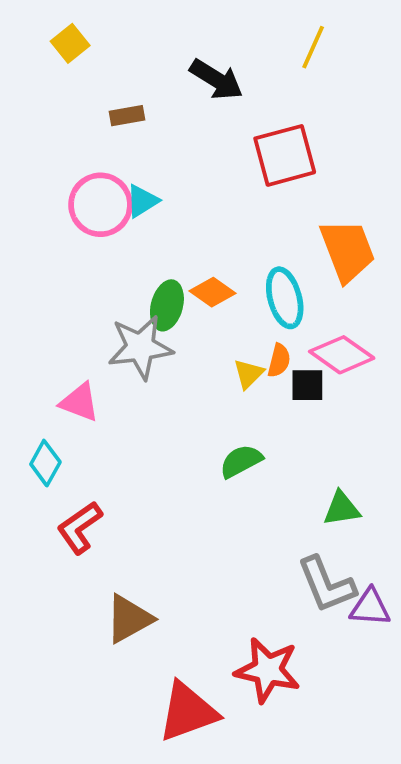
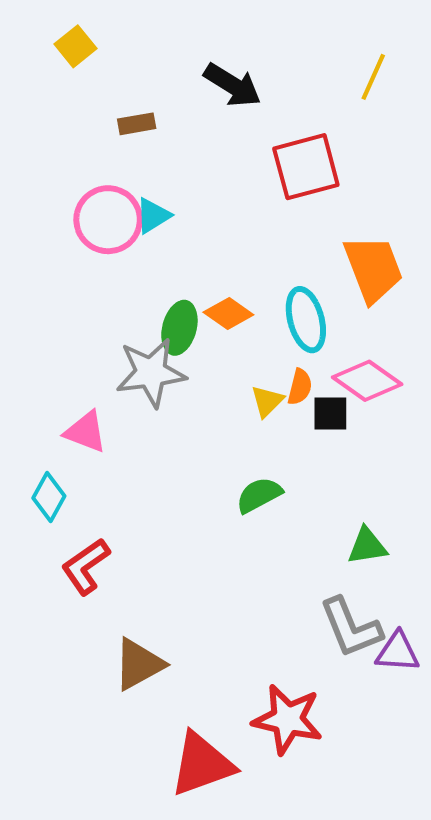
yellow line: (313, 47) -> (373, 77), moved

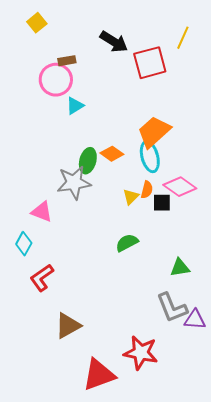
red square: (306, 167) -> (150, 63), moved
pink circle: (108, 220) -> (56, 80), moved
orange trapezoid: (373, 269) -> (154, 132), moved, turned -111

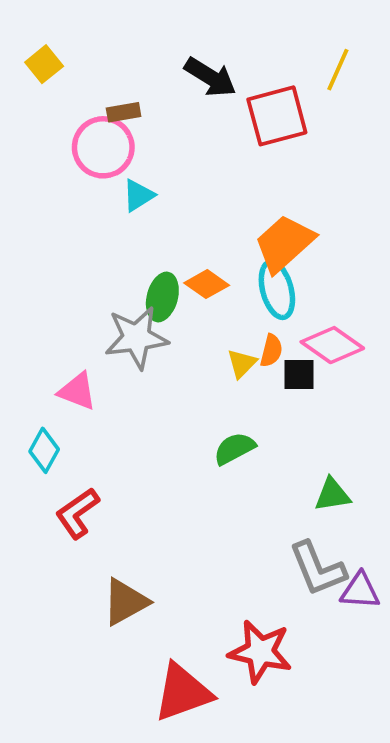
yellow square: (37, 23) -> (44, 64), moved

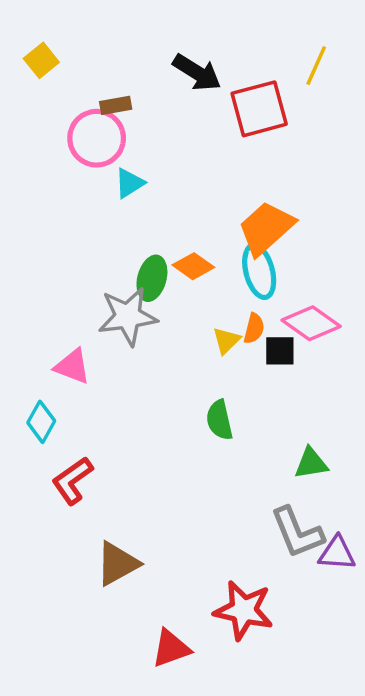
green semicircle: (234, 449) -> (219, 420), turned -75
red triangle: (183, 692) -> (171, 648), size x0.7

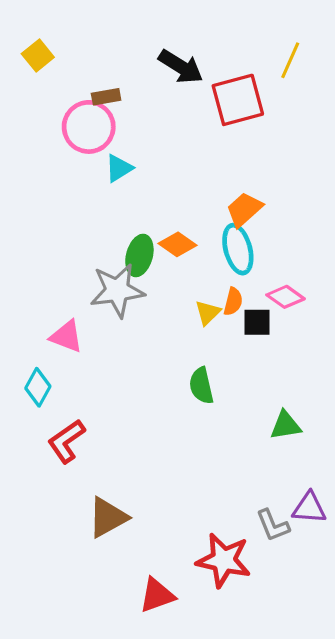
orange trapezoid: (266, 228) -> (244, 209), size x0.7
pink diamond: (311, 323) -> (285, 297), size x0.7
gray L-shape: (297, 532) -> (273, 525), moved, size x0.7

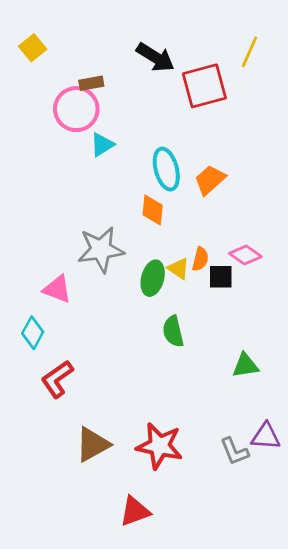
orange diamond: (178, 244) -> (153, 210), turned 60
cyan ellipse: (238, 249) -> (166, 169), moved
green ellipse: (139, 255) -> (153, 278), moved
yellow triangle: (208, 313) -> (179, 269), turned -40
red star: (224, 560) -> (159, 446), moved

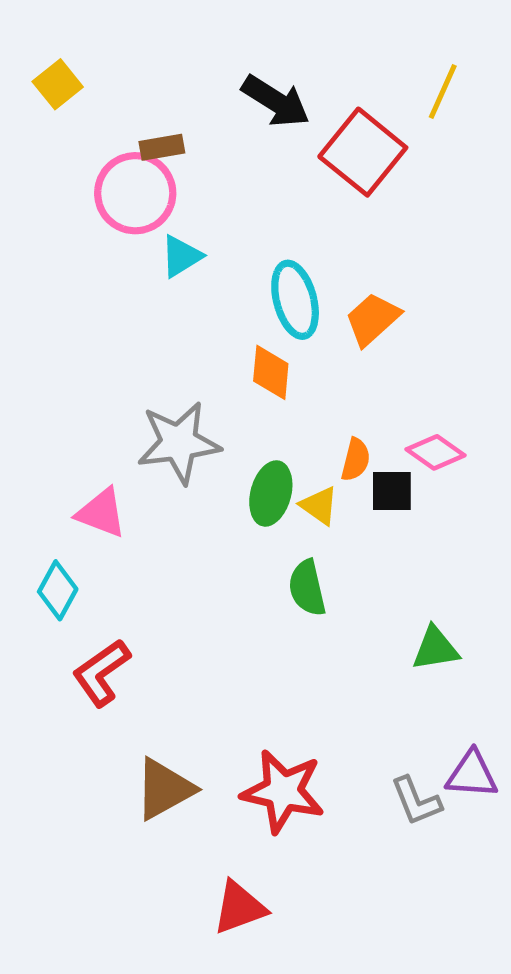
red square: (204, 86) -> (363, 152), turned -36
yellow triangle: (179, 269) -> (319, 506), moved

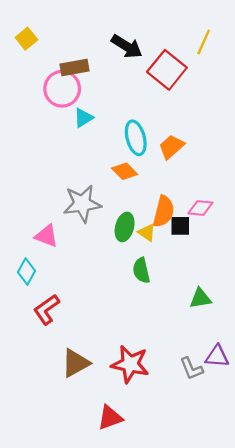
brown rectangle: (162, 147) -> (74, 68), size x1.4
orange diamond: (271, 372) -> (125, 171), turned -50
pink diamond: (435, 452) -> (200, 208), turned -30
orange semicircle: (356, 460) -> (164, 211), size x1.6

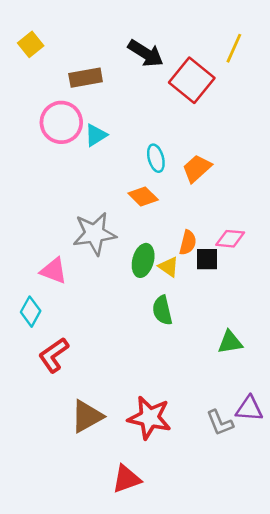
pink circle: (62, 89) -> (61, 122), moved
cyan ellipse: (136, 138) -> (156, 158), size x0.7
orange semicircle: (164, 211) -> (188, 243), size x0.7

